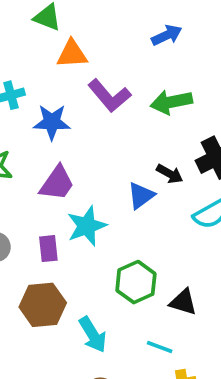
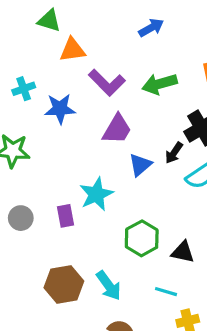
black arrow: (170, 174) -> (174, 153), moved, turned 100
purple trapezoid: (57, 183) -> (117, 129), moved
brown hexagon: (43, 305) -> (64, 284), moved

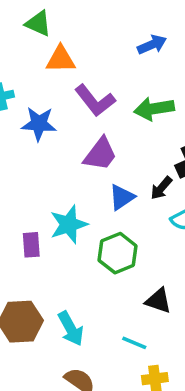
green hexagon: (142, 238) -> (118, 253), moved

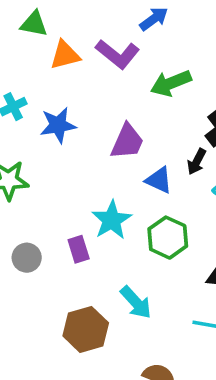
purple L-shape: (95, 101) -> (118, 54), moved
blue triangle: (122, 197) -> (159, 180), turned -48
cyan arrow: (71, 329) -> (136, 302), moved

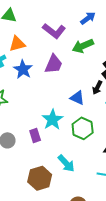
blue arrow: (154, 19) -> (88, 18), moved
orange triangle: (65, 55) -> (17, 44), moved
blue star: (58, 125) -> (23, 69), turned -30
purple trapezoid: (127, 142) -> (54, 64), moved

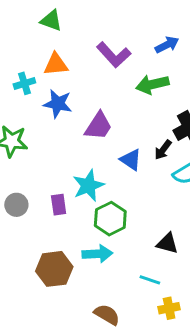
purple trapezoid: (54, 64) -> (98, 126), moved
blue star: (23, 69) -> (58, 104), turned -30
green hexagon: (83, 128) -> (110, 219), moved
cyan arrow: (66, 163) -> (97, 254), turned -60

